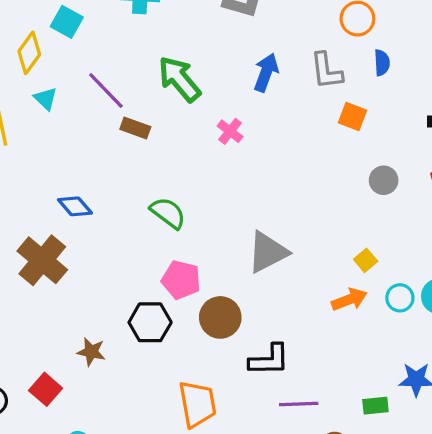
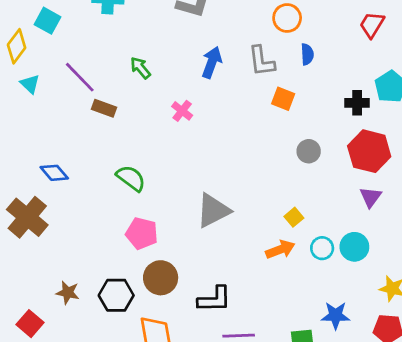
green arrow: (179, 79) -> (140, 68), size x0.6
brown circle: (220, 317) -> (161, 278), moved
black hexagon: (150, 322) -> (116, 295), moved

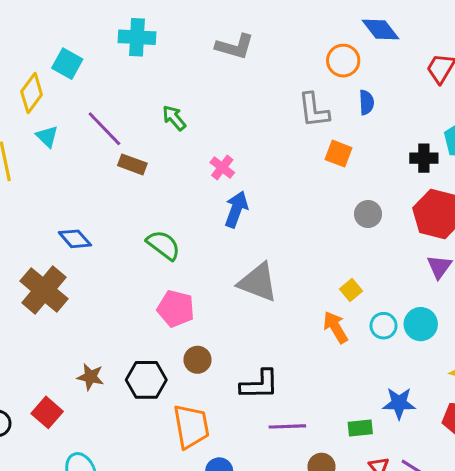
blue arrow: (212, 62) -> (236, 209), moved
gray triangle: (213, 210) -> (258, 282), turned 48
orange arrow: (280, 249) -> (335, 327), turned -100
brown circle: (161, 278) -> (197, 360), size x0.7

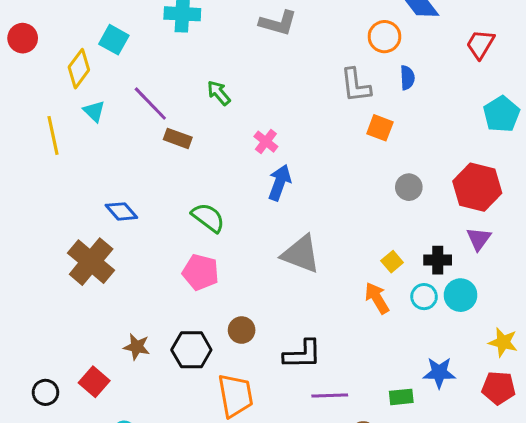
black cross: (424, 158) -> (438, 260), moved
pink pentagon: (176, 309) -> (201, 272), moved

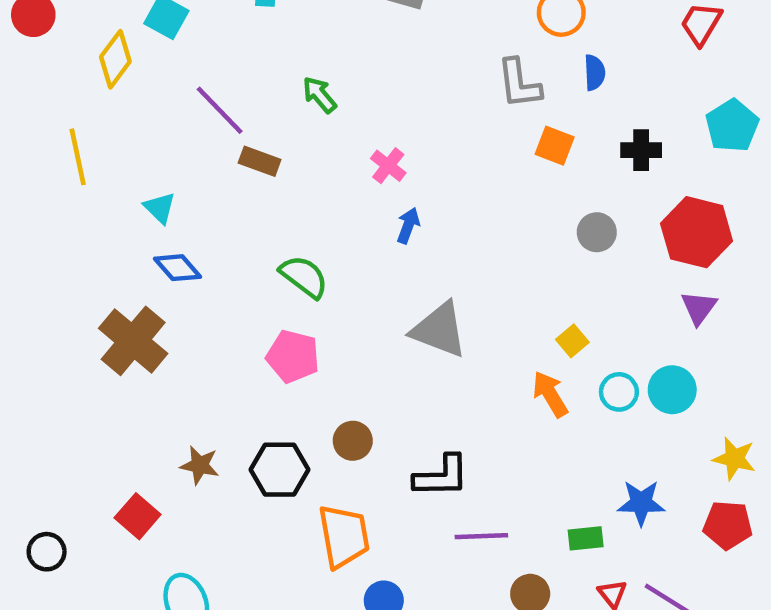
cyan triangle: (94, 111) -> (160, 208), moved
blue arrow: (280, 183) -> (408, 226), size x0.7
black cross: (438, 260) -> (641, 150), moved
black circle: (45, 392) -> (47, 552), moved

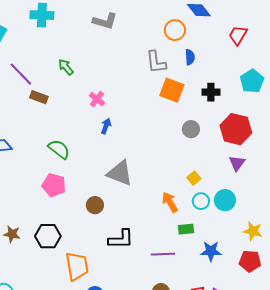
orange square: (555, 146) -> (172, 90), size x1.4
yellow square: (572, 341) -> (194, 178), moved
brown circle: (353, 441) -> (95, 205), moved
purple line: (481, 536) -> (163, 254), moved
green rectangle: (586, 538) -> (186, 229), moved

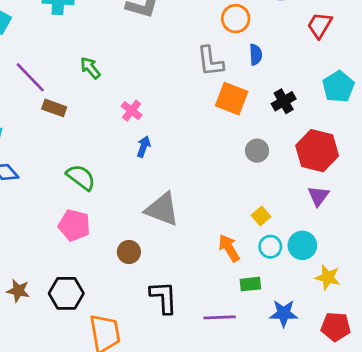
black cross: (211, 92) -> (284, 101), turned -30
yellow star: (253, 231) -> (328, 277), moved
black L-shape: (121, 239) -> (164, 297), turned -92

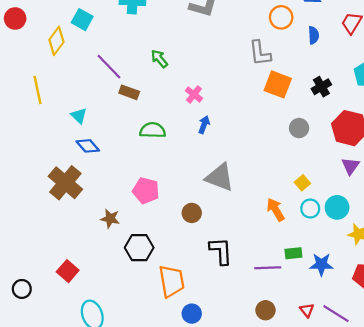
blue semicircle: (256, 55) -> (314, 35), moved
green semicircle: (81, 177) -> (153, 130), moved, turned -35
green rectangle: (250, 284) -> (293, 253), moved
brown star: (18, 291) -> (110, 219), moved

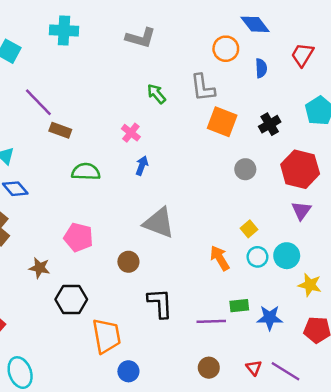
green arrow: (159, 59) -> (156, 94), moved

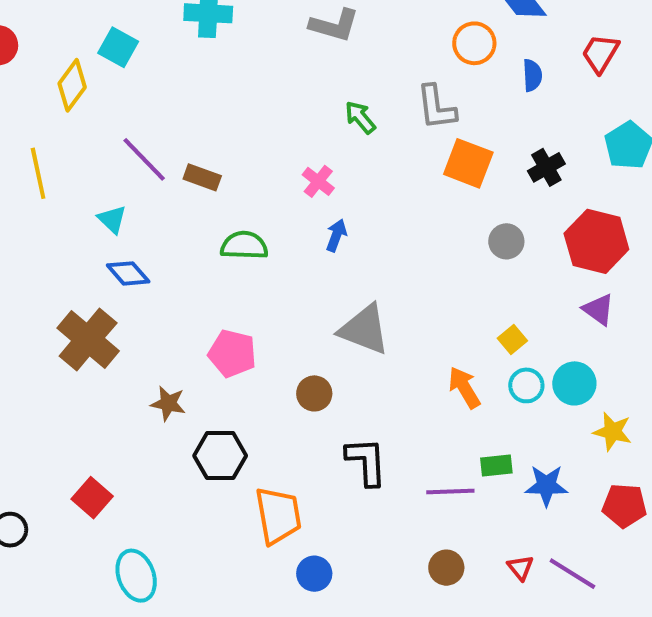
purple line: (38, 102) -> (144, 159), moved
purple triangle: (301, 211) -> (598, 309), turned -30

